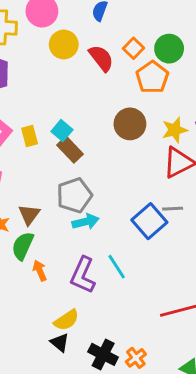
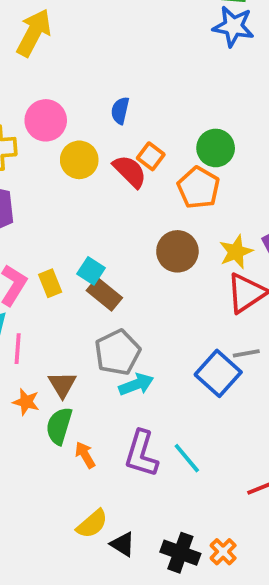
orange square: (134, 48) -> (151, 156), moved
cyan line: (117, 267) -> (187, 458), moved
yellow semicircle: (66, 320) -> (92, 524), moved

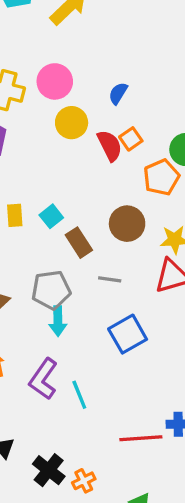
brown rectangle: (104, 294) -> (79, 243), moved
gray line: (246, 353) -> (110, 279), moved
cyan arrow: (136, 384) -> (58, 321), turned 92

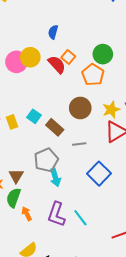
pink circle: (55, 81) -> (16, 62), moved

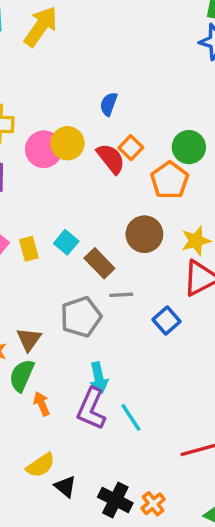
gray line: (79, 144) -> (121, 295), moved
blue square: (99, 174) -> (167, 320), moved, size x0.7
cyan arrow: (55, 178) -> (99, 378), moved

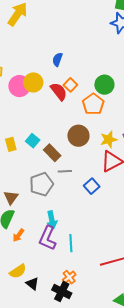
orange arrow: (42, 404) -> (18, 235), turned -120
cyan line: (131, 417) -> (71, 243), turned 30
orange cross: (153, 504) -> (69, 277), moved

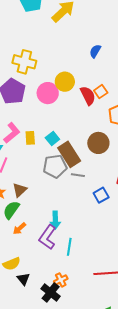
blue semicircle: (57, 59) -> (95, 51), moved
pink circle: (19, 86) -> (48, 93), moved
brown rectangle: (52, 153) -> (69, 154), size x1.4
gray pentagon: (41, 184) -> (55, 166), moved

